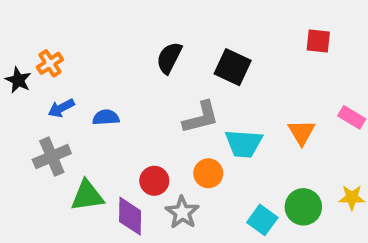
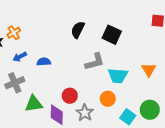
orange circle: (208, 173) -> (108, 99), moved

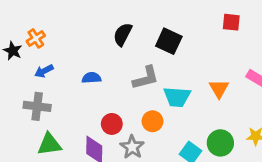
blue semicircle: (44, 62) -> (91, 78), moved
gray cross: (15, 83) -> (37, 106), turned 30
orange circle: (108, 99) -> (153, 121), moved
green triangle: (34, 104) -> (49, 144), moved

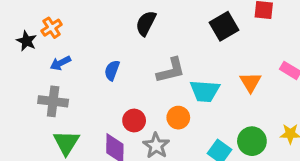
black square: (169, 41) -> (224, 26), moved, turned 35
blue semicircle: (91, 78) -> (112, 70), turned -66
green triangle: (49, 144) -> (66, 143), turned -50

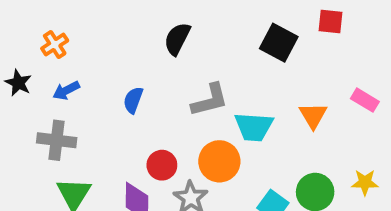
black square: (224, 26) -> (279, 43), turned -32
black star: (27, 41) -> (18, 83), moved
orange circle: (178, 118) -> (219, 161), size x1.4

